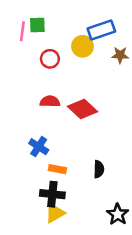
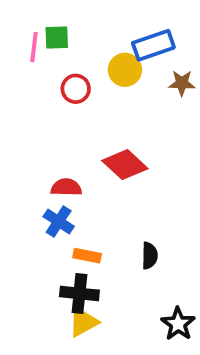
red semicircle: (50, 101) -> (66, 187), moved

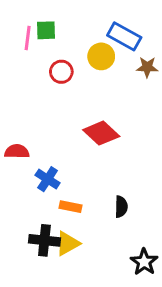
blue rectangle: (153, 45) -> (124, 36), turned 48
red semicircle: (66, 187) -> (17, 151), moved
black cross: (79, 293) -> (44, 240), moved
yellow triangle: (83, 322) -> (67, 243), moved

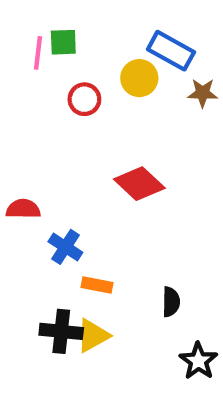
black semicircle: (121, 207) -> (171, 302), moved

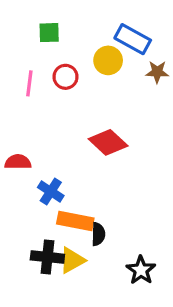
pink line: (38, 53) -> (29, 83), moved
orange rectangle: (97, 285) -> (75, 221), size x1.5
black semicircle: (171, 302) -> (98, 234), moved
black star: (198, 361) -> (141, 270), moved

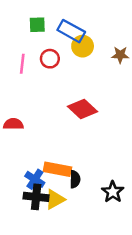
blue rectangle: (133, 39) -> (71, 31), moved
blue cross: (51, 191) -> (35, 179), moved
black star: (141, 270) -> (113, 192), moved

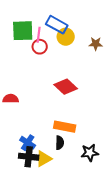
green square: (37, 25) -> (23, 31), moved, size x1.6
pink line: (22, 64) -> (39, 35), moved
orange rectangle: (57, 169) -> (65, 127), moved
black star: (113, 192) -> (90, 153), turned 30

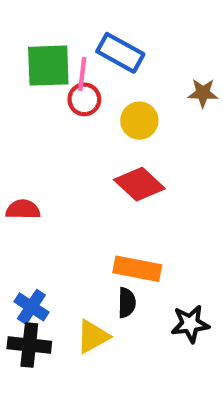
yellow circle: (66, 37) -> (139, 121), moved
blue cross: (28, 143) -> (31, 307), moved
black cross: (29, 157) -> (29, 345), moved

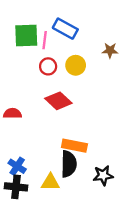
red circle: (84, 99) -> (48, 66), moved
red diamond: (139, 184) -> (58, 101), moved
black semicircle: (127, 303) -> (69, 164), size x1.6
yellow triangle: (93, 337) -> (50, 182), turned 30

